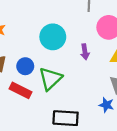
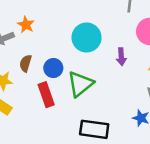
red rectangle: (21, 90) -> (46, 95), turned 40

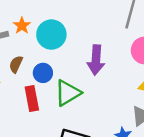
cyan circle: (87, 37) -> (51, 35), moved
purple arrow: (121, 57) -> (96, 60), moved, size x1.6

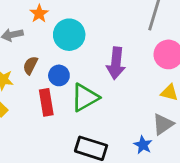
orange star: (22, 26) -> (39, 14), moved

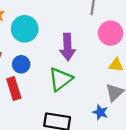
green triangle: (85, 97) -> (60, 79), moved

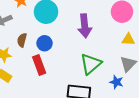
green triangle: (60, 79) -> (91, 64), moved

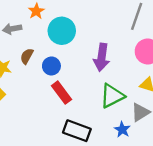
green triangle: (91, 64) -> (112, 96), moved
red rectangle: (39, 65) -> (61, 93), moved, turned -30

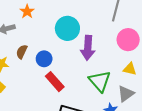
cyan circle: (62, 31) -> (67, 28), moved
green triangle: (112, 96) -> (100, 81), turned -40

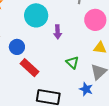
purple arrow: (88, 48) -> (58, 32), size x0.6
green triangle: (100, 81) -> (72, 62), size x0.6

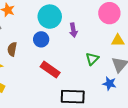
blue circle: (17, 47) -> (41, 39), moved
green triangle: (72, 62) -> (92, 59), turned 40

